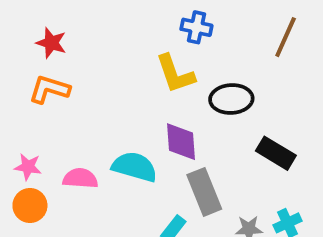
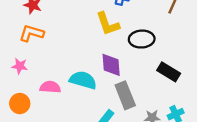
pink star: (28, 167) -> (20, 66), moved

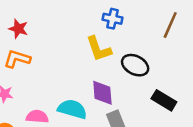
black ellipse: (142, 39) -> (135, 65), turned 30

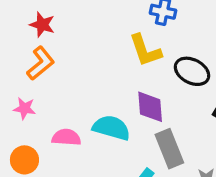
orange L-shape: (17, 59) -> (41, 63), turned 124

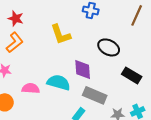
yellow L-shape: (145, 50) -> (61, 34), moved
gray rectangle: (169, 149) -> (95, 95), turned -45

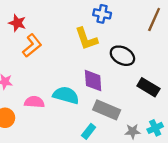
yellow L-shape: (61, 34) -> (86, 39), moved
orange L-shape: (15, 42) -> (32, 46), moved

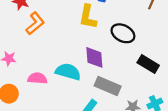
yellow L-shape: (86, 39) -> (88, 17), turned 30

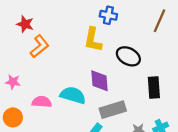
black rectangle: (148, 64) -> (154, 87), turned 55
gray rectangle: (108, 86) -> (113, 110), turned -40

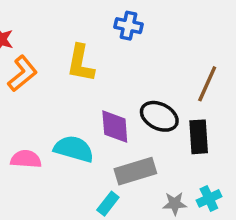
brown line: (159, 21) -> (207, 84), moved
yellow L-shape: (93, 40) -> (81, 63), moved
black ellipse: (128, 56) -> (159, 116), moved

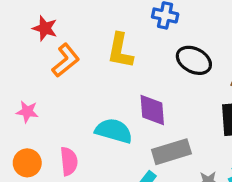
black ellipse: (159, 116) -> (194, 60), moved
pink semicircle: (26, 159) -> (69, 161), moved, turned 80

